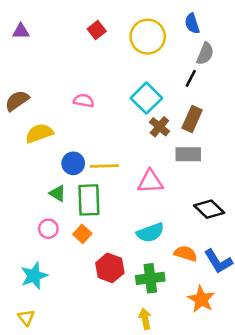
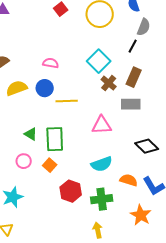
blue circle: (73, 163) -> (45, 88), moved
yellow line: (105, 166) -> (67, 101), moved

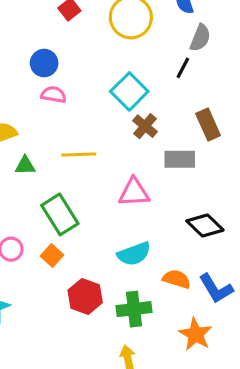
brown rectangle: (134, 77) -> (208, 125), moved, turned -48
blue circle: (45, 88) -> (44, 63), moved
green triangle: (31, 134) -> (25, 166), moved, turned -32
green rectangle: (55, 139) -> (60, 214), turned -30

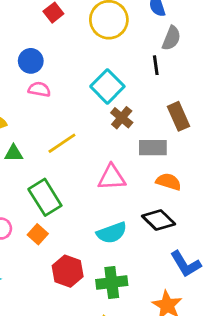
black line: (183, 68) -> (156, 65), turned -36
yellow line: (79, 155) -> (62, 143), turned -32
black diamond: (205, 225) -> (159, 220), moved
orange semicircle: (177, 279) -> (169, 182), moved

